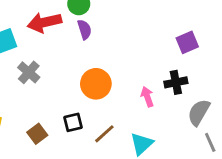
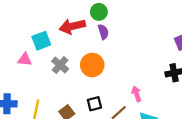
orange circle: (96, 84) -> (92, 65), moved
pink arrow: (147, 97) -> (136, 94), moved

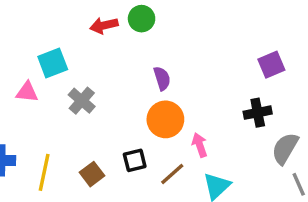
red arrow: (72, 26) -> (104, 25), moved, size x0.7
purple semicircle: (103, 32) -> (162, 78), moved
orange circle: (92, 65) -> (165, 119), moved

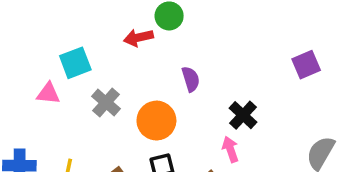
red arrow: (104, 25) -> (138, 38), moved
black cross: (258, 113) -> (243, 115), moved, turned -36
orange circle: (165, 119) -> (156, 121), moved

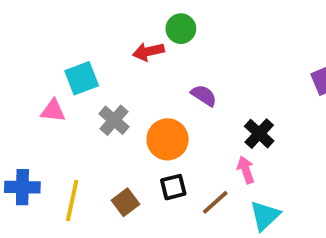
purple semicircle: (191, 79) -> (204, 95), turned -40

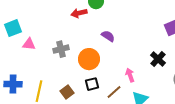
cyan square: (82, 78) -> (13, 28), moved
gray cross: (114, 120) -> (61, 49), turned 35
black cross: (259, 134) -> (158, 59), moved

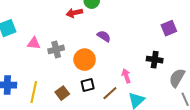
pink triangle: (29, 44) -> (34, 43), moved
black cross: (158, 59) -> (155, 60), turned -35

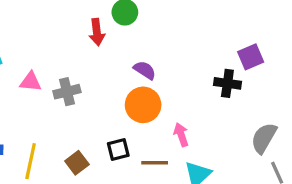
red arrow: (74, 13) -> (97, 32), turned -84
orange circle: (85, 60) -> (143, 105), moved
black cross: (155, 60) -> (227, 83), moved
brown line: (110, 93) -> (155, 163), turned 42

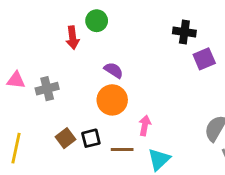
black cross: (227, 83) -> (184, 32), moved
pink arrow: (181, 135) -> (145, 125), turned 30
brown square: (77, 163) -> (65, 138), moved

